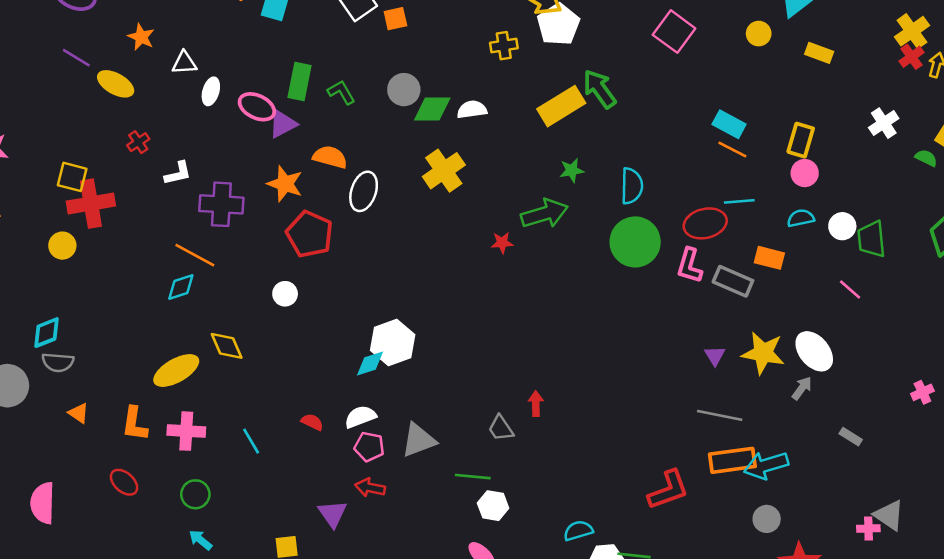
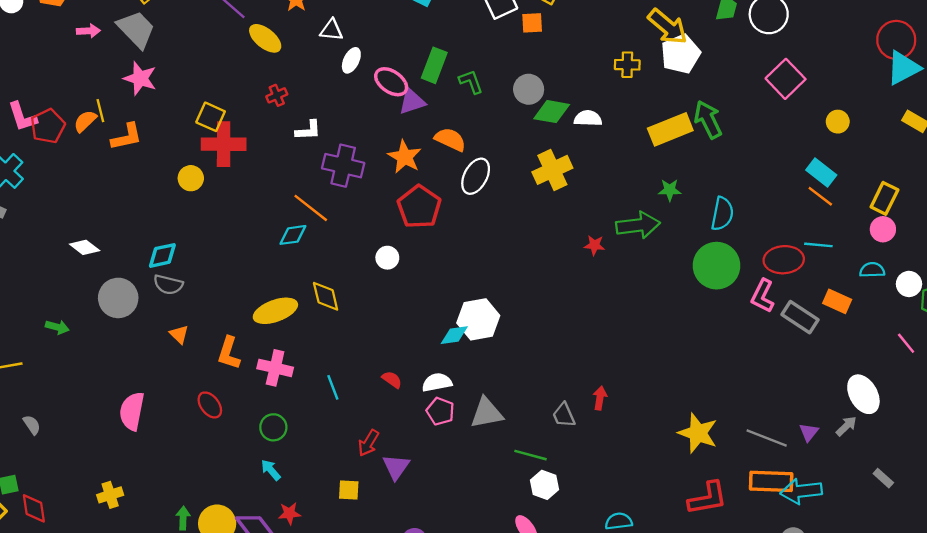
yellow circle: (759, 34) -> (838, 122), moved
yellow star: (763, 353) -> (698, 433), moved
purple triangle: (715, 356) -> (809, 432), moved
red arrow: (370, 488) -> (368, 443), moved, turned -80

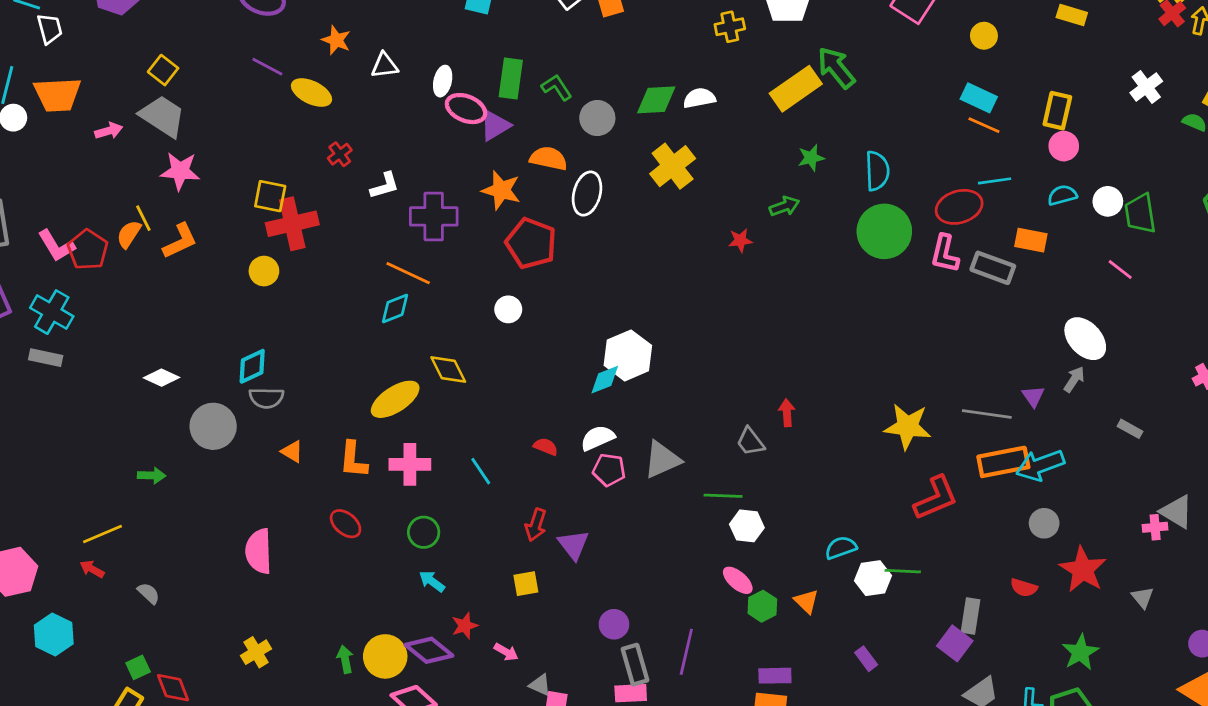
white ellipse: (351, 60) -> (443, 81), moved
gray circle: (529, 89) -> (597, 118), moved
green arrow: (638, 225) -> (784, 206), size x0.6

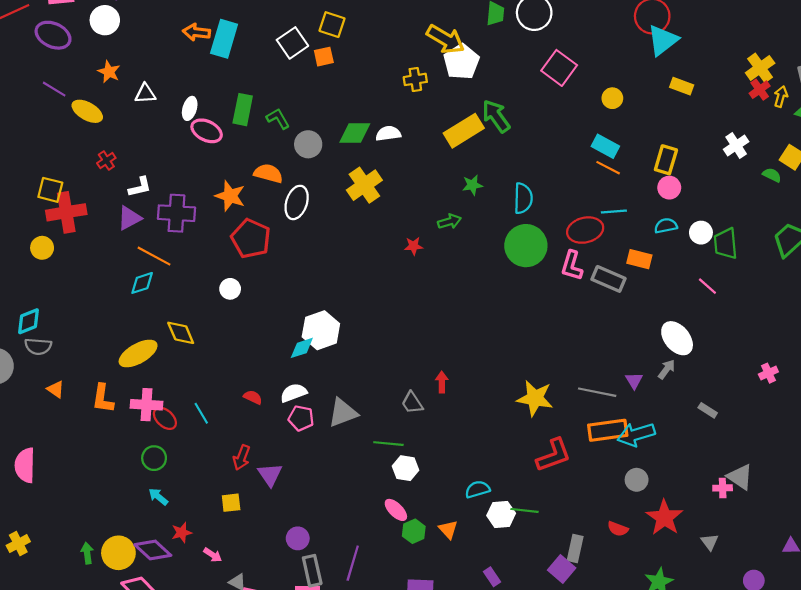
purple triangle: (495, 125) -> (129, 218), moved
red ellipse: (346, 524) -> (165, 418), moved

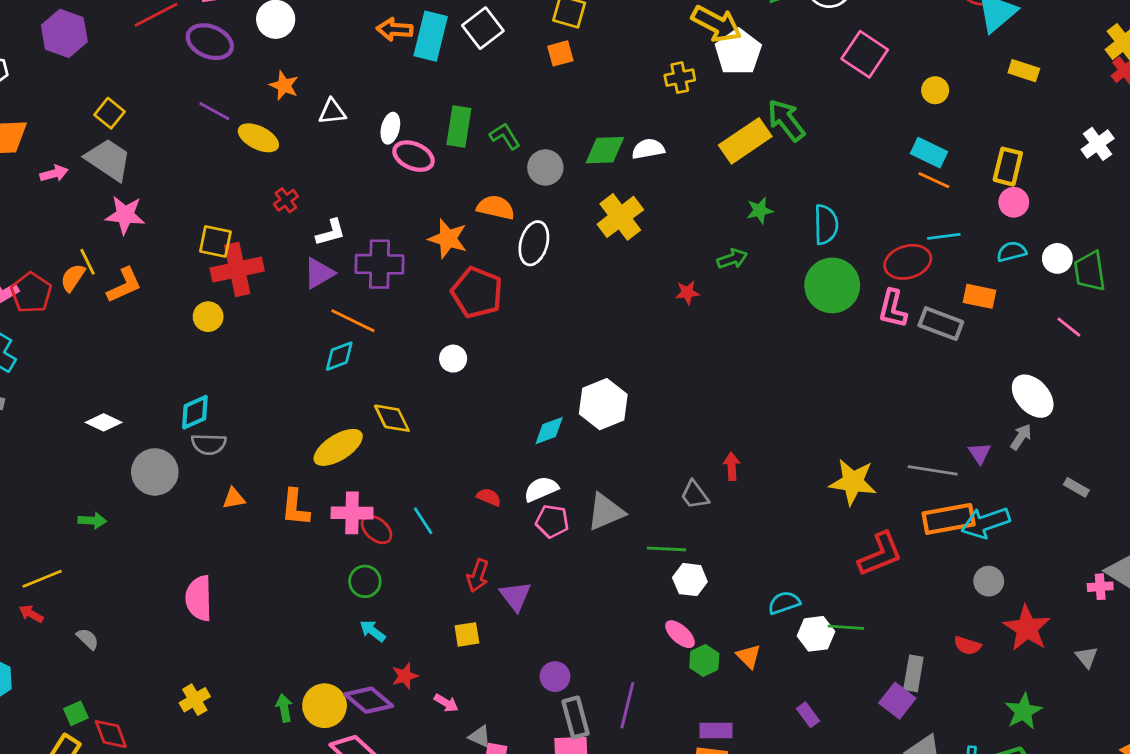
white square: (292, 43) -> (483, 28), moved
white hexagon: (321, 330) -> (603, 404), moved
orange triangle: (56, 389) -> (234, 498), turned -42

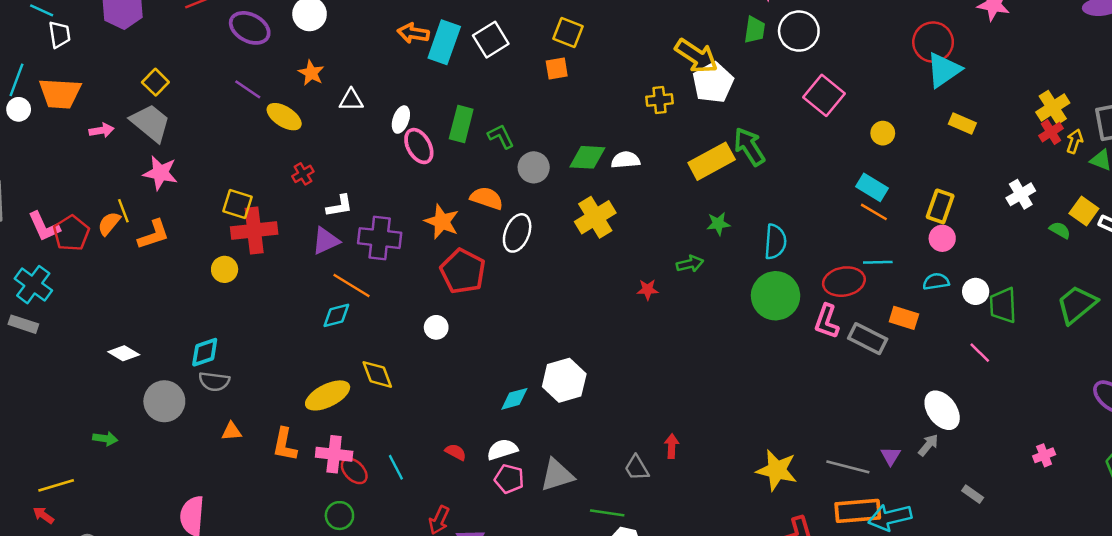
pink ellipse: (414, 156) -> (419, 146), turned 32

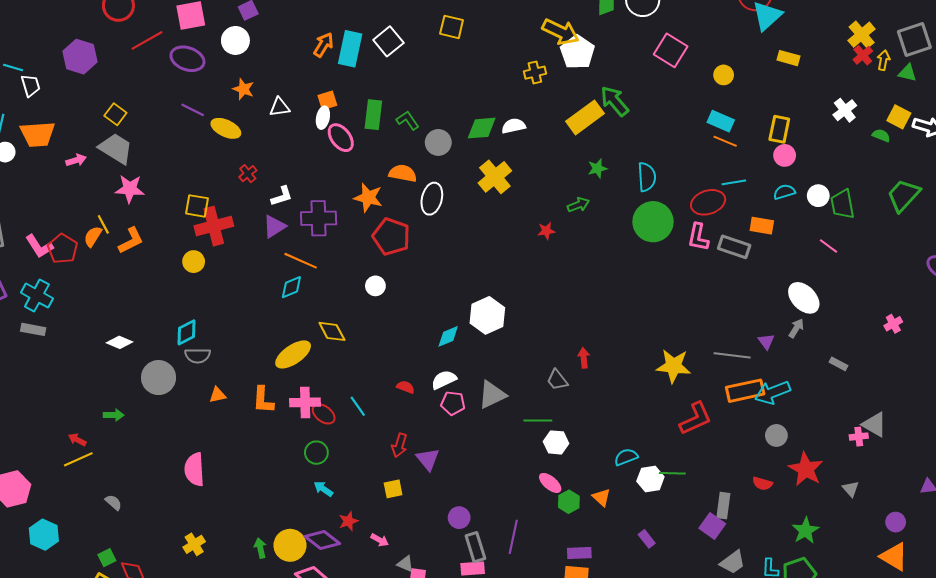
orange arrow: (413, 33) -> (323, 45), turned 120
orange square: (557, 68) -> (327, 100), moved
red arrow: (43, 515) -> (77, 440), moved

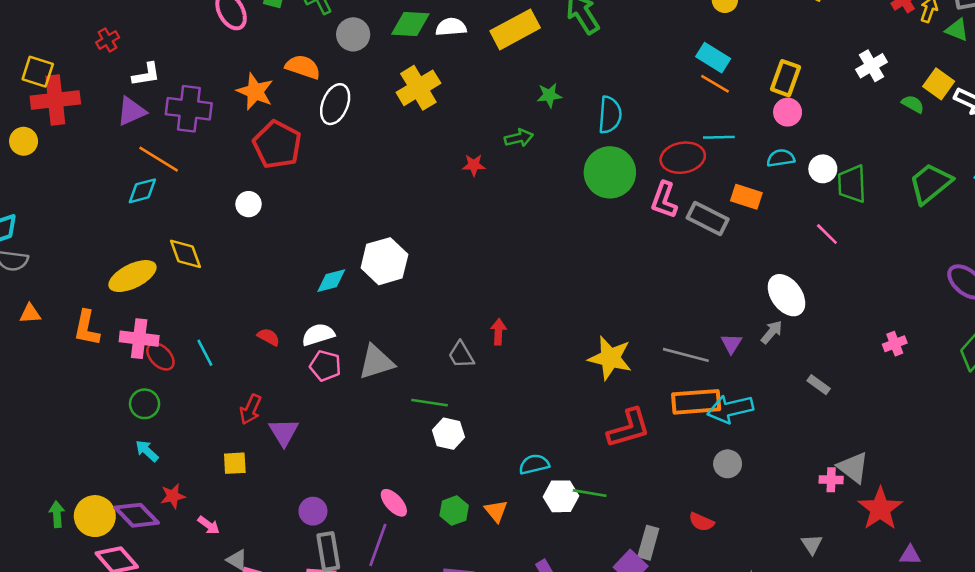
yellow rectangle: (585, 117) -> (515, 29), moved
red star: (806, 469) -> (880, 509), moved
pink ellipse: (550, 483) -> (394, 503), moved

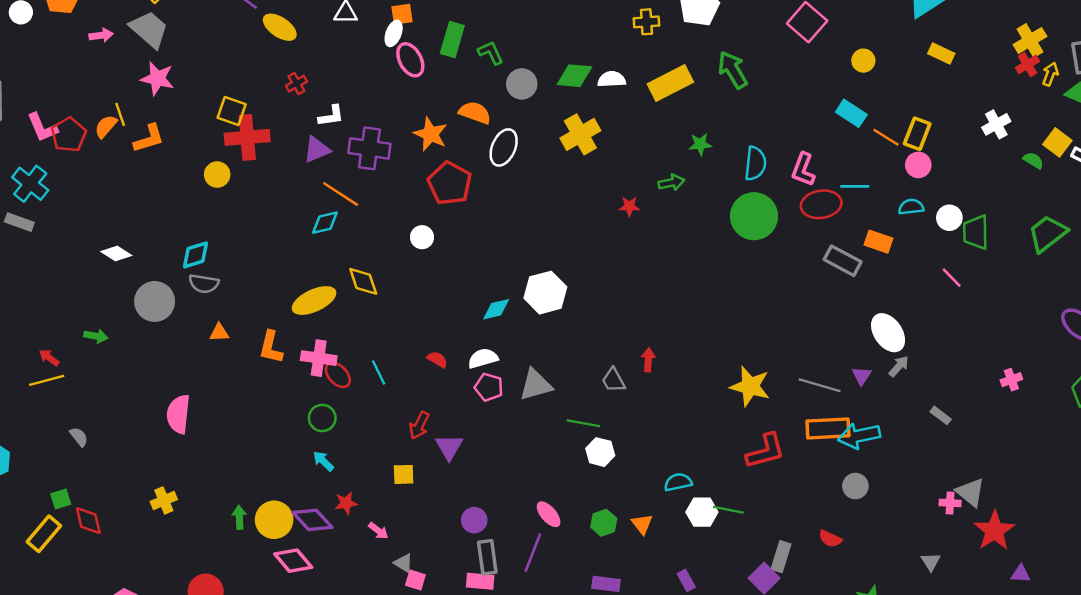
orange line: (715, 84) -> (886, 137), moved
pink L-shape: (664, 200) -> (803, 170), moved
white ellipse: (786, 295) -> (888, 333), moved

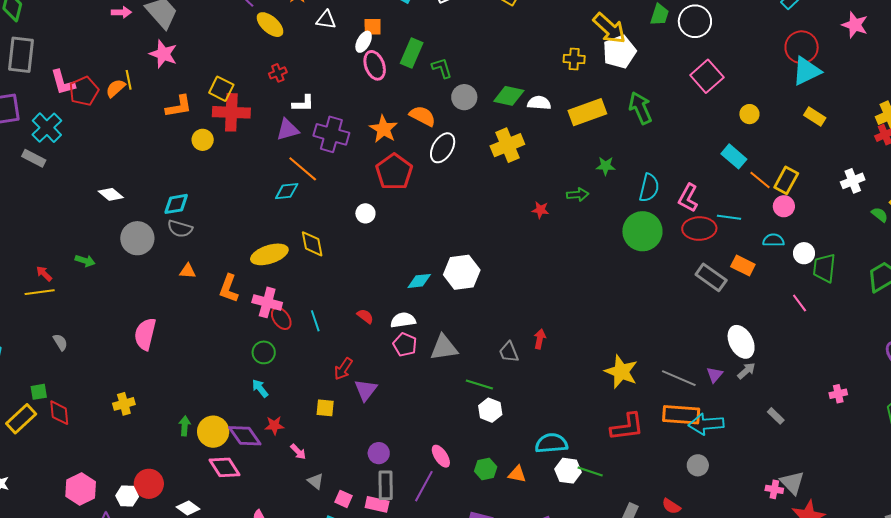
orange L-shape: (149, 138) -> (179, 106), moved
cyan semicircle: (678, 482) -> (551, 443), size x1.4
orange triangle: (642, 524) -> (517, 474), turned -48
pink square: (415, 580) -> (344, 499), moved

